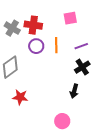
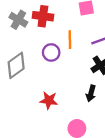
purple circle: (36, 46) -> (51, 52), moved
red star: (20, 97) -> (49, 100), moved

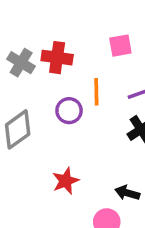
black arrow: (91, 93) -> (127, 193), moved, turned 91
red star: (49, 100) -> (66, 181), turned -30

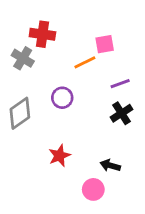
red cross: (57, 58) -> (42, 34), moved
orange line: (96, 92) -> (85, 62), moved, turned 65

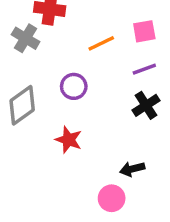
pink square: (105, 44) -> (144, 31), moved
red star: (59, 156) -> (69, 140), moved, turned -30
black arrow: (110, 165) -> (132, 169), turned -30

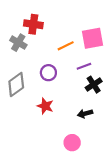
pink square: (144, 31) -> (93, 38), size x1.5
purple line: (144, 69) -> (84, 66), moved
black arrow: (132, 169) -> (85, 114), moved

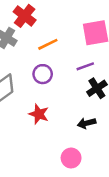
red cross: (33, 24) -> (25, 16), turned 30
orange line: (66, 46) -> (48, 44), moved

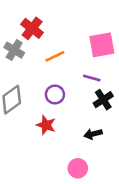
purple line: (85, 66) -> (92, 78), turned 36
purple circle: (43, 74) -> (55, 95), moved

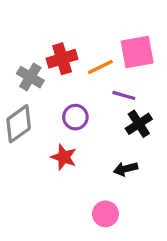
red cross: (32, 28) -> (62, 59), moved, turned 35
gray cross: (14, 50) -> (30, 77), moved
orange line: (55, 56) -> (100, 67), moved

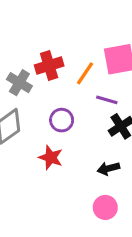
orange line: (100, 67) -> (85, 73), turned -30
pink circle: (105, 214) -> (105, 207), moved

